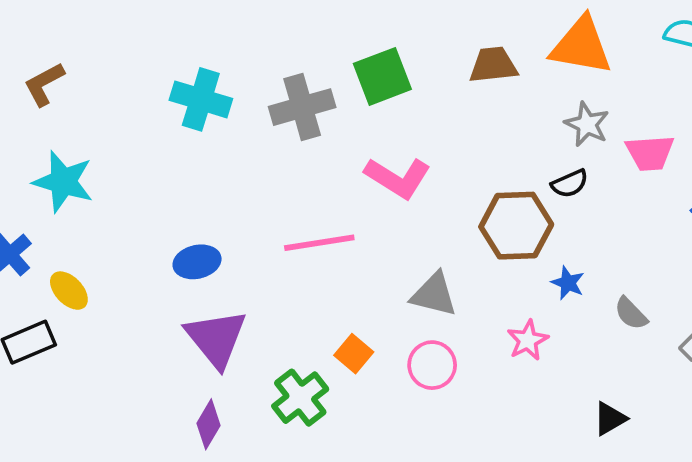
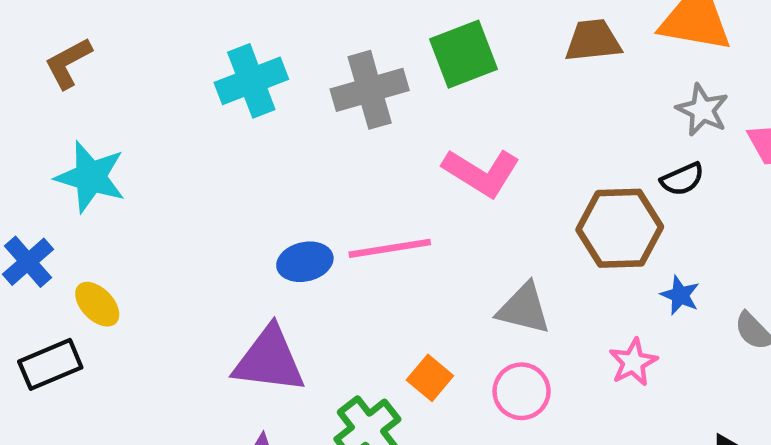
cyan cross: (201, 99) -> (251, 81), turned -38
blue ellipse: (197, 262) -> (305, 262), moved
purple triangle: (216, 338) -> (269, 360), turned -44

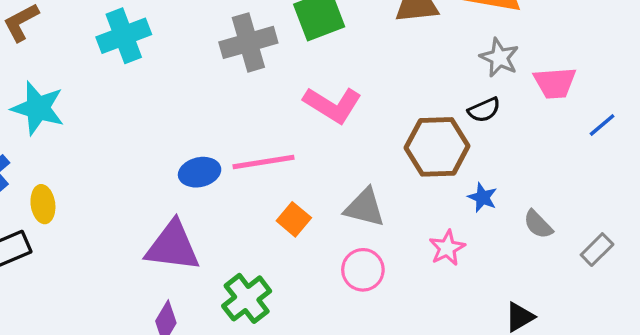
cyan cross: (251, 81) -> (124, 36), moved
yellow ellipse: (97, 304) -> (43, 204), turned 36
orange square: (430, 378) -> (294, 219), moved

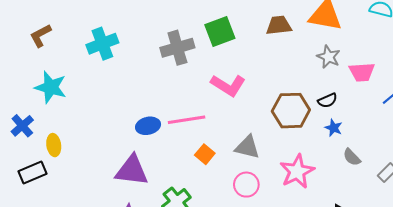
black semicircle: (484, 110) -> (327, 100), moved
blue star: (482, 197) -> (334, 128), moved
pink star: (447, 248) -> (297, 171), size x1.6

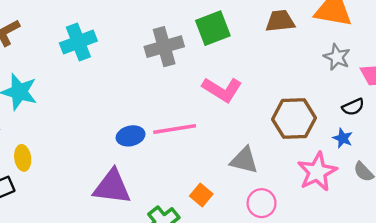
black semicircle: (327, 100) -> (353, 107), moved
orange square: (205, 154) -> (201, 195), moved
pink star: (297, 171) -> (317, 172), moved
pink circle: (246, 185) -> (262, 203), moved

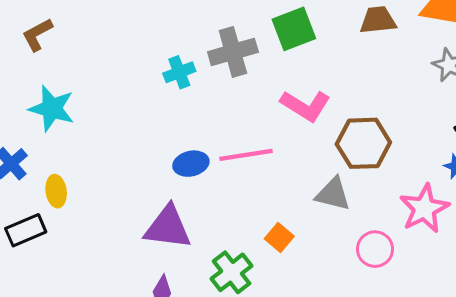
cyan cross: (78, 42) -> (179, 72), moved, size x0.7
brown hexagon: (294, 119) -> (363, 143), moved
pink circle: (262, 203) -> (375, 249), moved

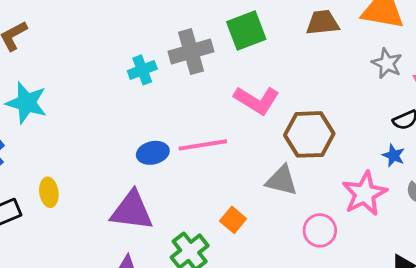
yellow ellipse: (56, 191) -> (49, 192), moved

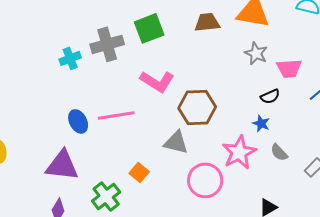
blue ellipse: (153, 153) -> (78, 121), turned 75
pink circle: (320, 230) -> (205, 180), size x1.4

